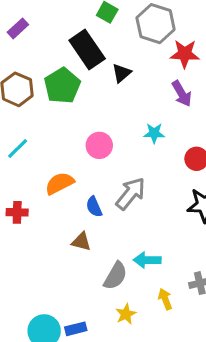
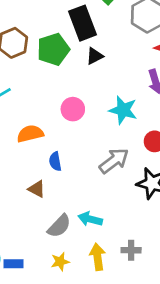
black triangle: (122, 73) -> (95, 56), moved
cyan star: (154, 133) -> (123, 110), size x1.5
gray arrow: (131, 194) -> (114, 161), moved
yellow arrow: (165, 299) -> (98, 257), size x1.4

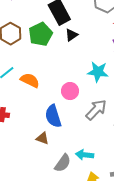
pink circle: (73, 109) -> (70, 91), moved
orange semicircle: (30, 134) -> (30, 80), moved, turned 48
blue semicircle: (55, 161) -> (53, 116), size x1.6

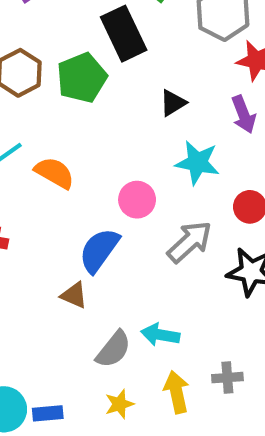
black triangle: (72, 35) -> (173, 103), moved
blue semicircle: (53, 116) -> (99, 250), turned 50

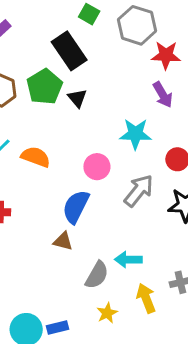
black triangle: (173, 103) -> (77, 98), moved, turned -30

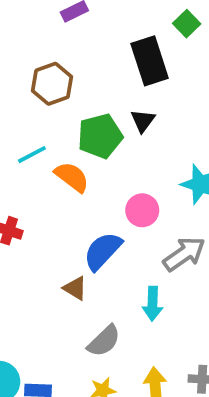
green pentagon: (44, 87) -> (100, 136), moved
cyan arrow: (128, 260) -> (152, 304), moved, turned -105

